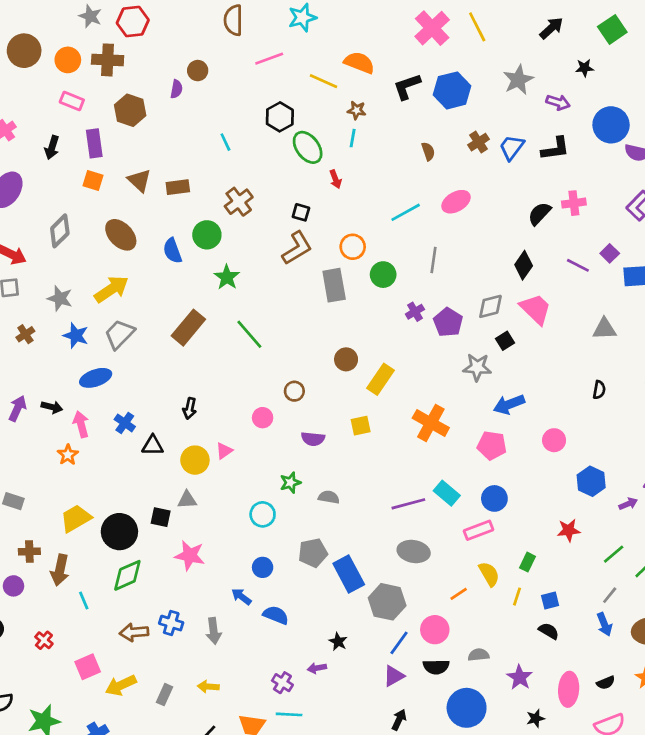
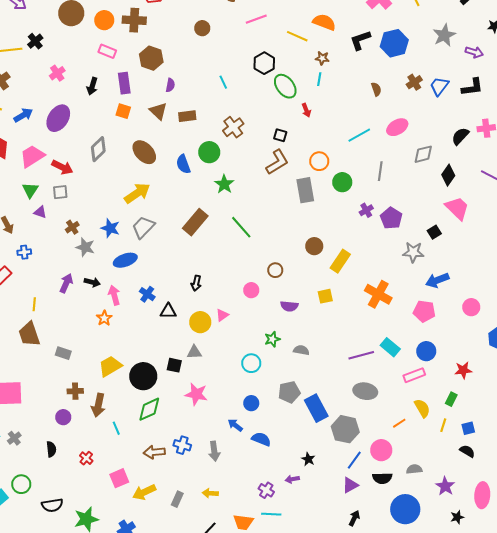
purple semicircle: (176, 89) -> (170, 85), moved
gray star: (60, 298) -> (85, 247), moved
gray diamond: (490, 306) -> (423, 154), moved
red star: (569, 530) -> (463, 370), moved

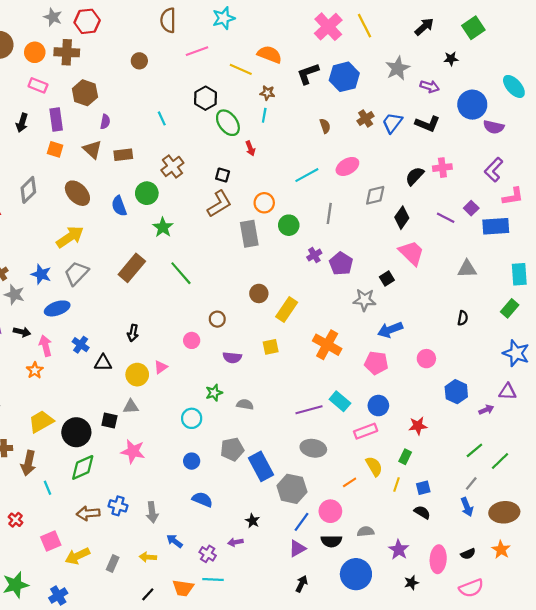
black L-shape: (472, 87) -> (427, 124), turned 30
blue arrow: (235, 425) -> (175, 541), moved

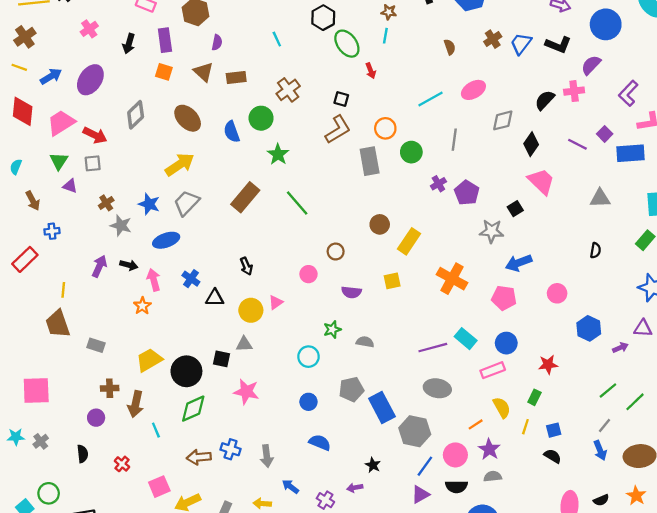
purple semicircle: (494, 127) -> (591, 65), moved, turned 120
black arrow: (133, 333) -> (246, 266), turned -35
purple star: (399, 550) -> (489, 449), moved

